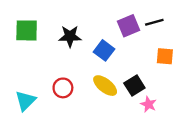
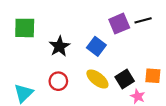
black star: (70, 36) -> (59, 46), moved, turned -30
orange square: (165, 56) -> (153, 76), moved

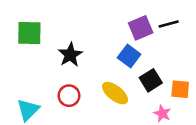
blue square: (96, 46) -> (129, 56), moved
black square: (125, 79) -> (151, 80), moved

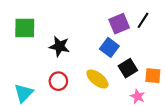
black line: (169, 24) -> (143, 20), turned -42
black star: (70, 55) -> (59, 46), turned -30

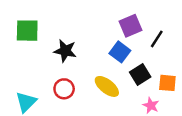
black line: (143, 20) -> (157, 39), moved

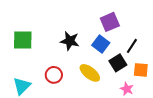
green square: (27, 31) -> (23, 40), moved
black line: (157, 39) -> (132, 46), moved
black star: (65, 51) -> (70, 41), moved

